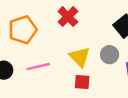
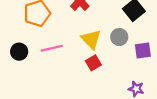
red square: (82, 82) -> (93, 63), turned -35

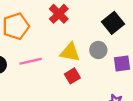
yellow triangle: (91, 39) -> (70, 52), turned -35

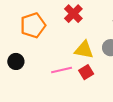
pink line: (31, 61) -> (62, 70), moved

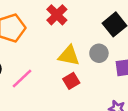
pink line: (62, 70) -> (22, 79), moved, turned -30

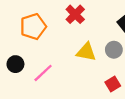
red square: (71, 81) -> (113, 84), moved

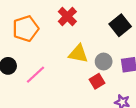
gray circle: (114, 50) -> (104, 62), moved
red square: (113, 84) -> (97, 81), moved

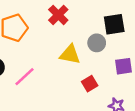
black square: (120, 25) -> (114, 24), turned 30
gray circle: (104, 62) -> (97, 43), moved

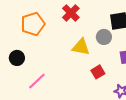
pink line: (25, 77) -> (37, 81), moved

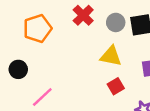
gray circle: (104, 37) -> (116, 22), moved
yellow triangle: (81, 47) -> (111, 56), moved

